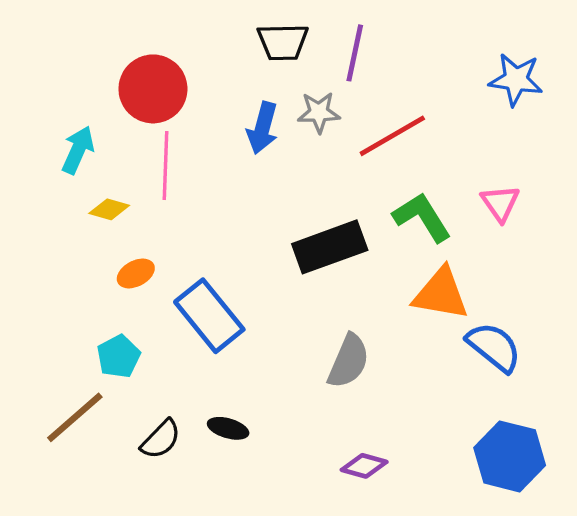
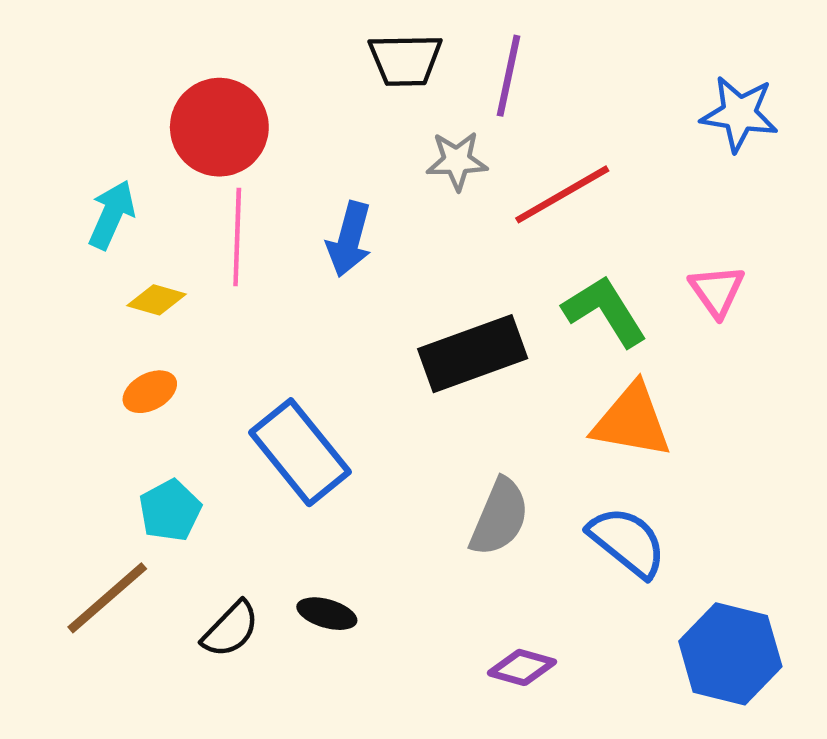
blue arrow: (262, 128) -> (349, 239), moved
orange ellipse: (136, 273) -> (150, 392), moved
blue semicircle: (494, 347) -> (627, 542), moved

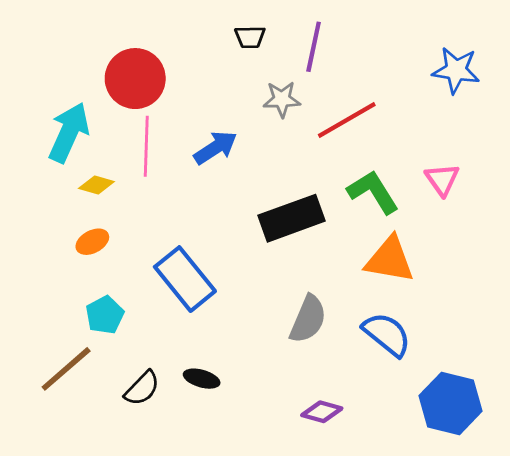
black trapezoid: (405, 60) -> (250, 37), size x0.7
cyan arrow: (112, 215) -> (69, 132), size x1.4
blue arrow: (349, 239) -> (215, 148), turned -138

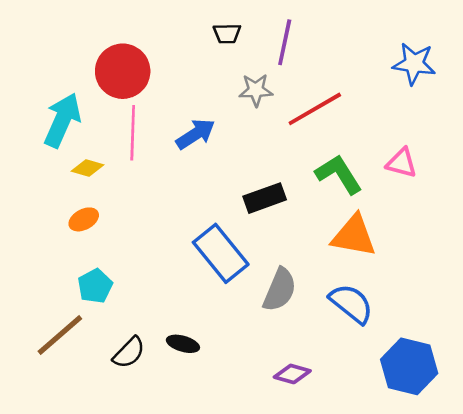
pink triangle: (442, 179) -> (402, 163), turned -40
black rectangle: (291, 218) -> (265, 198), size x0.7
blue rectangle: (185, 279) -> (221, 253), moved

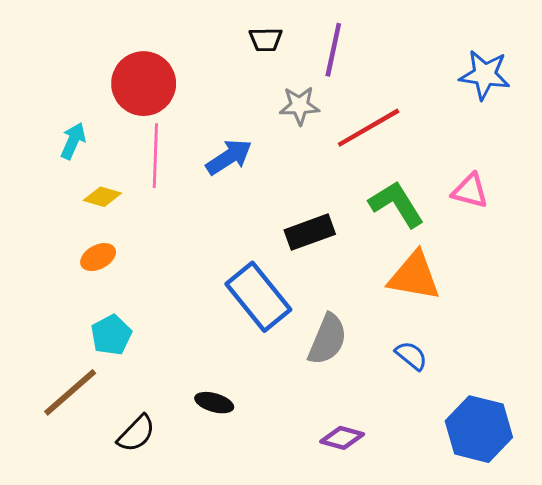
cyan arrow: (62, 120) -> (73, 141), size x0.6
blue semicircle: (351, 304) -> (411, 356), size x0.6
black semicircle: (129, 353) -> (136, 433), moved

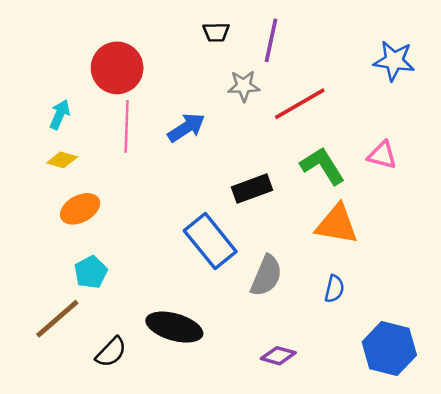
yellow diamond: (102, 197) -> (62, 160), moved
orange ellipse: (98, 257) -> (80, 209), size x1.4
blue semicircle: (411, 356) -> (334, 289), turned 64
black ellipse: (214, 403) -> (174, 327), size x1.8

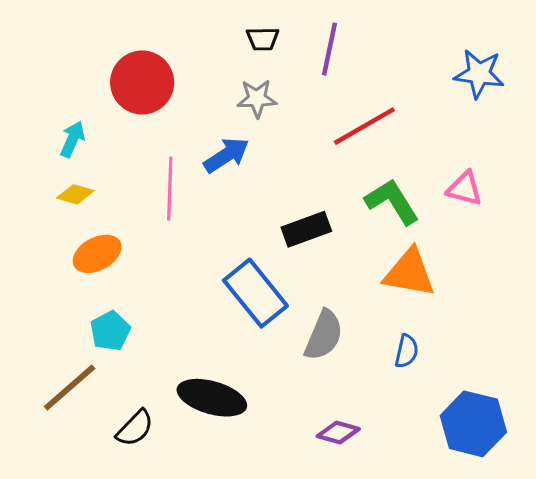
gray star: (244, 86) -> (257, 98), moved
pink line: (127, 126) -> (170, 189), moved

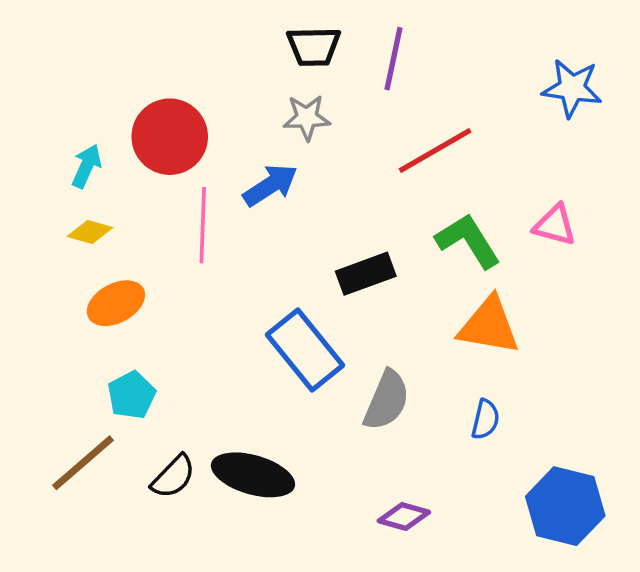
black trapezoid: (263, 39) -> (314, 46), size x1.4
red circle: (142, 82) -> (170, 137), moved
black semicircle: (135, 428) -> (173, 477), moved

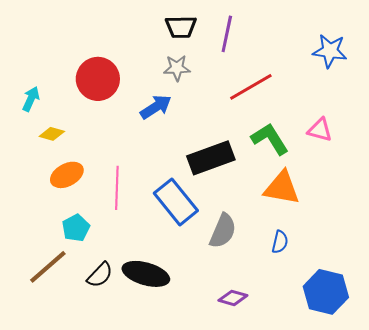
cyan arrow: (86, 166) -> (31, 99), moved
pink line: (203, 225) -> (117, 188), moved
black rectangle: (366, 274) -> (211, 158), size x1.4

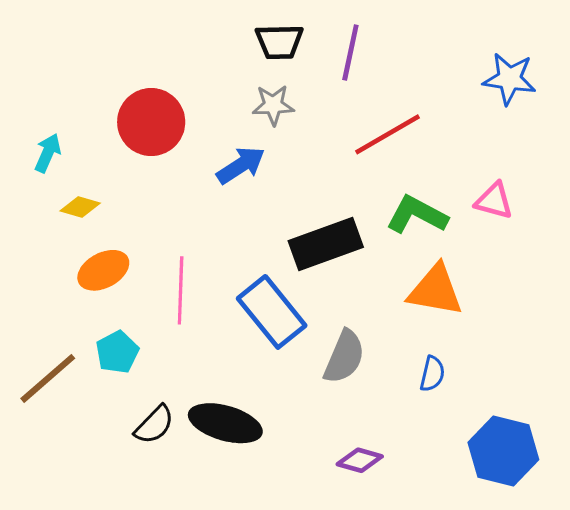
green L-shape: (270, 139) -> (417, 215), turned -30
brown line: (48, 267) -> (48, 378), moved

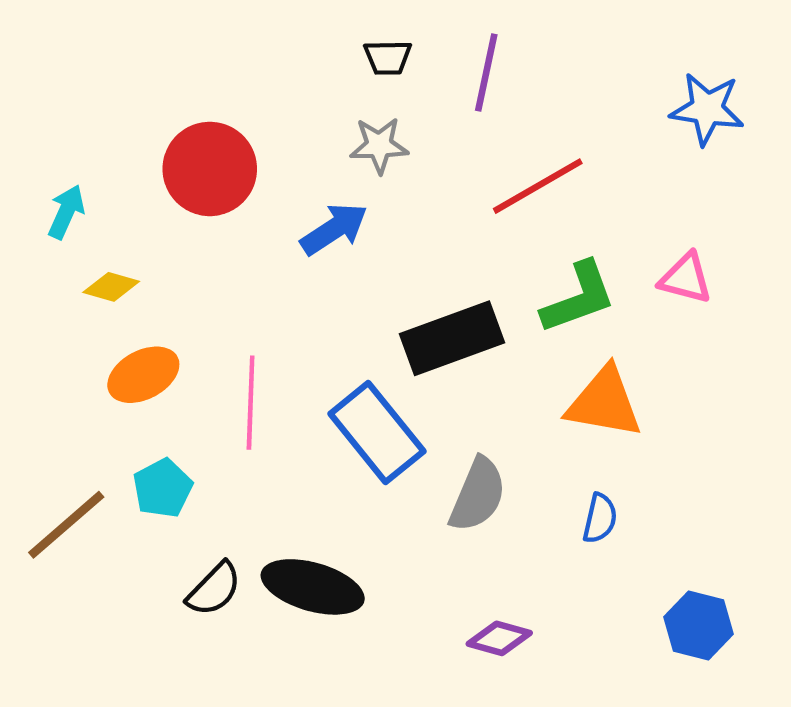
black trapezoid: (279, 42) -> (388, 57), size x0.7
green L-shape: (417, 215) -> (578, 298), turned 132
blue hexagon: (503, 451) -> (699, 626), size x0.7

